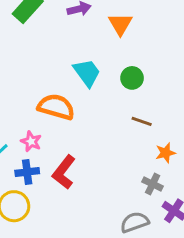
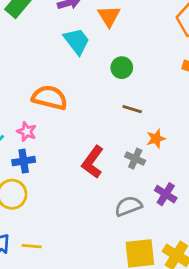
cyan trapezoid: (87, 73) -> (77, 41), moved
red L-shape: (64, 172) -> (93, 162), moved
gray cross: (153, 184) -> (135, 159), moved

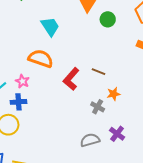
cyan trapezoid: (77, 41) -> (50, 27), moved
green circle: (122, 68) -> (108, 19), moved
red L-shape: (93, 162) -> (71, 79), moved

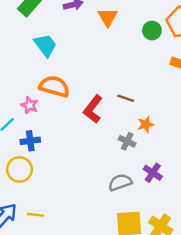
green circle: (108, 19) -> (152, 31), moved
cyan trapezoid: (50, 27) -> (45, 45), moved
pink star: (22, 81) -> (30, 105), moved

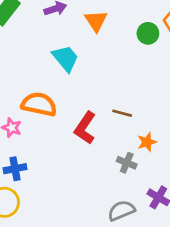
cyan trapezoid: (45, 45) -> (65, 58), moved

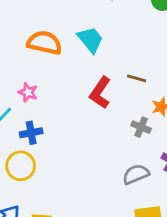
cyan trapezoid: (65, 58) -> (90, 40), moved
orange semicircle: (39, 104) -> (44, 43), moved

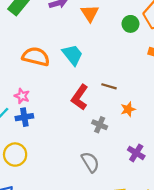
gray cross: (141, 127) -> (100, 125), moved
blue cross: (31, 133) -> (24, 117), moved
gray semicircle: (136, 174) -> (90, 162), moved, turned 80

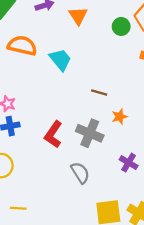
orange semicircle: (36, 57) -> (22, 46), moved
red L-shape: (80, 97) -> (53, 134), moved
gray cross: (100, 125) -> (90, 133), size x1.6

